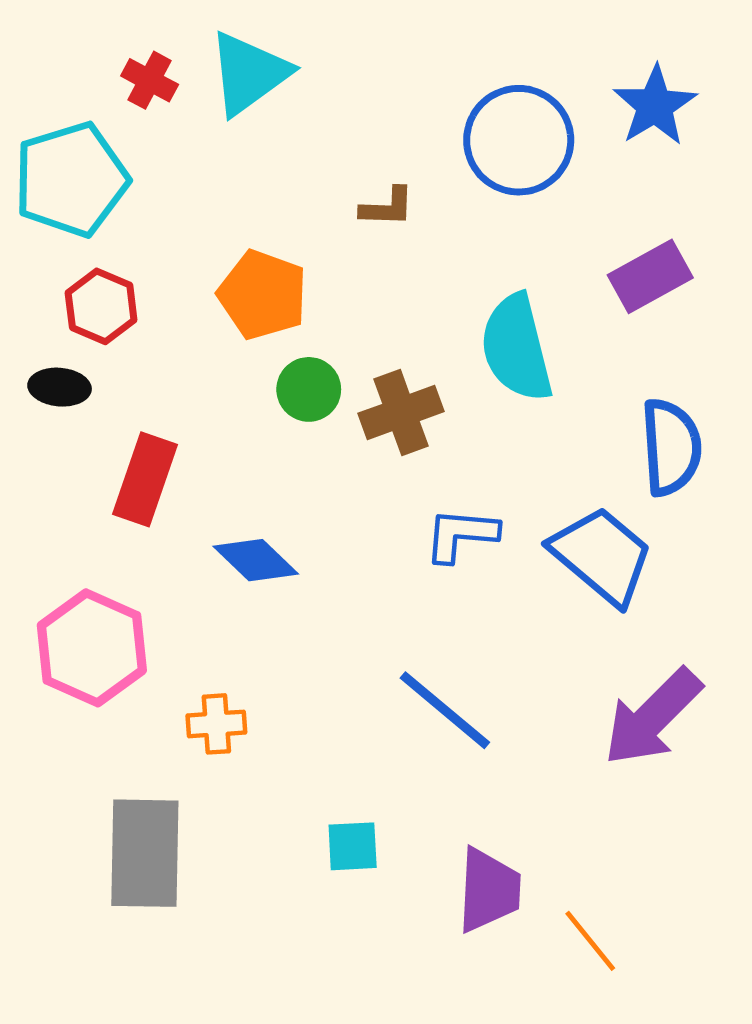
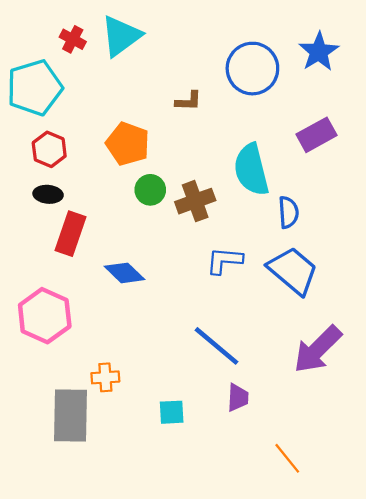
black ellipse: (60, 387) -> (48, 194), moved
blue semicircle: (671, 447) -> (288, 212), moved, size x0.7
orange cross: (216, 724) -> (105, 377), moved
purple trapezoid: (489, 890) -> (238, 398), moved, size x0.7

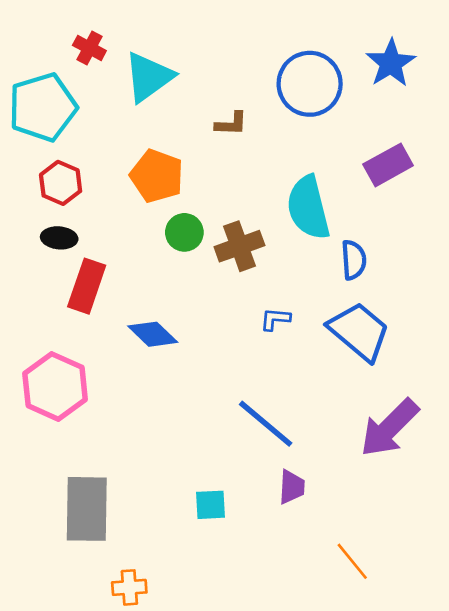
cyan triangle: (121, 36) -> (149, 77), moved
blue L-shape: (224, 261) -> (275, 319), size x0.7
orange cross: (105, 377) -> (129, 587), moved

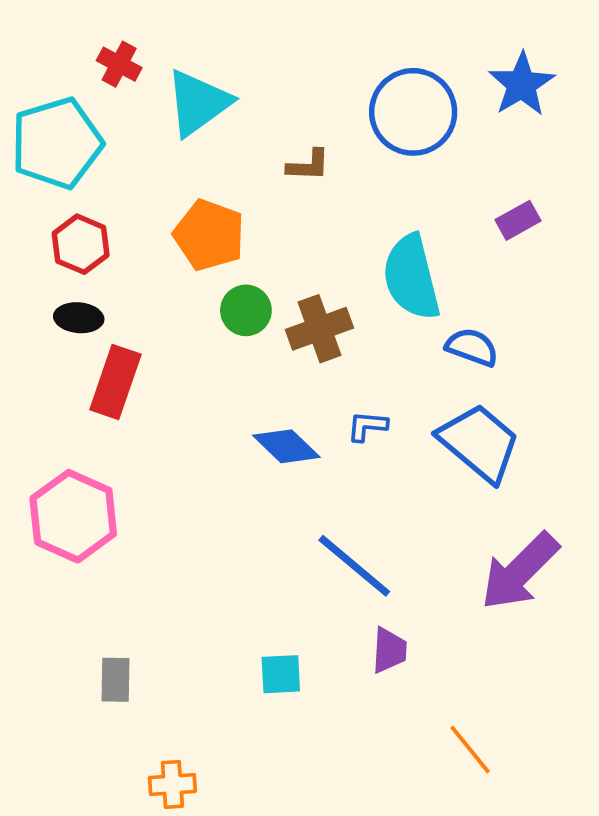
purple rectangle: (388, 165) -> (518, 220), size x0.7
blue semicircle: (354, 260) -> (472, 347), turned -66
blue diamond: (153, 334) -> (286, 446), moved
gray rectangle: (87, 509) -> (115, 680), size x0.5

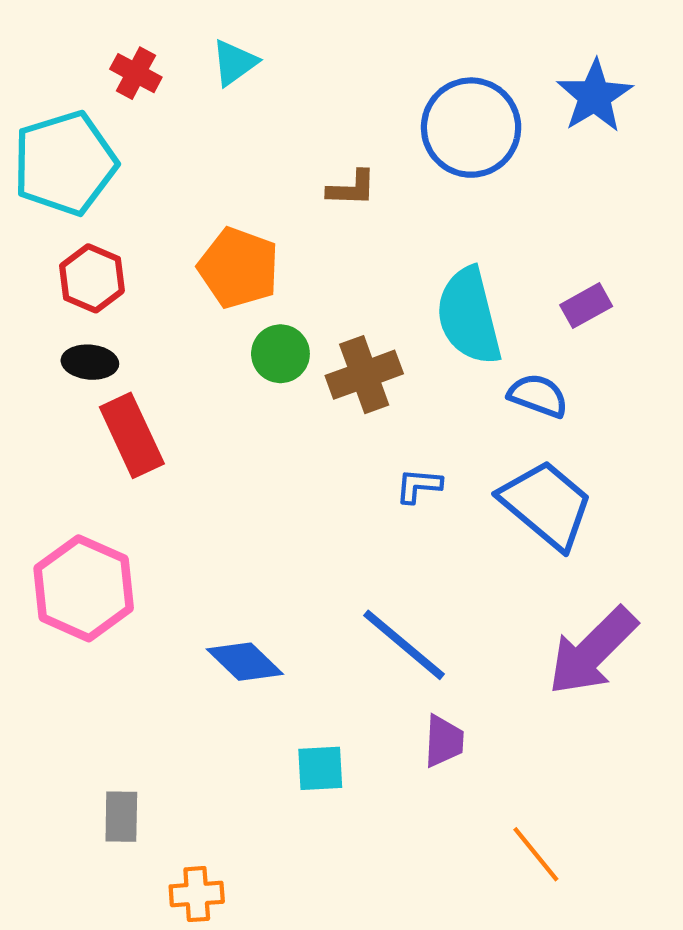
cyan triangle: (198, 103) -> (234, 63), moved, size x0.6
purple rectangle: (518, 220) -> (586, 306), moved
red rectangle: (115, 382) -> (132, 435), turned -44
blue diamond: (286, 446) -> (245, 662), moved
gray rectangle: (115, 680) -> (121, 817), moved

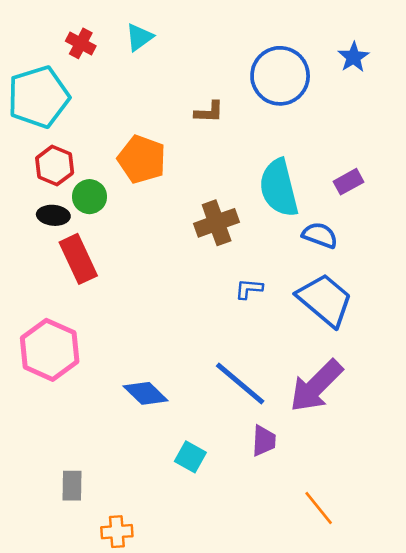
blue star: (595, 96) -> (354, 57), size x0.7
green circle: (280, 354) -> (89, 197), moved
purple arrow: (592, 651) -> (316, 386), moved
cyan square: (320, 768) -> (190, 457), turned 32

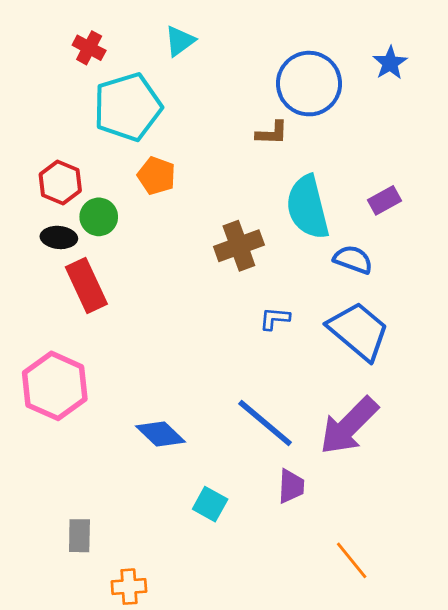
cyan triangle: (139, 37) -> (180, 41), moved
cyan pentagon: (38, 97) -> (128, 107), moved
brown L-shape: (209, 112) -> (272, 133), moved
orange pentagon: (142, 159) -> (156, 176), size x0.7

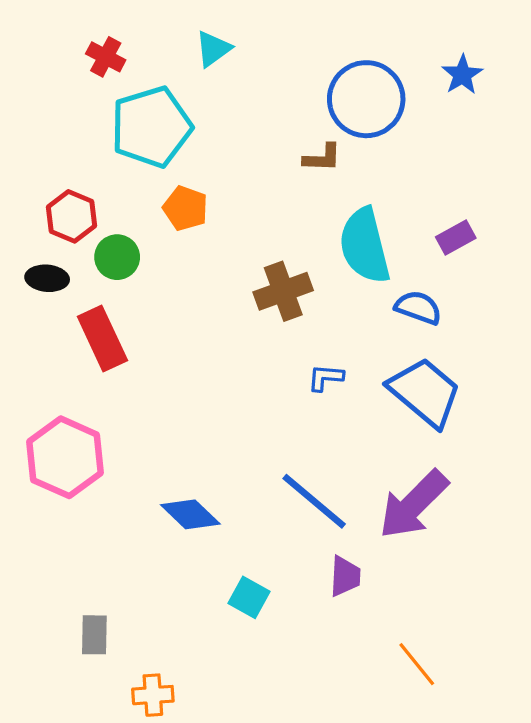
black ellipse: (59, 237) -> (47, 278), moved

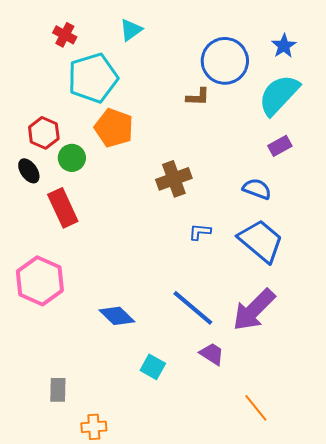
orange pentagon: (185, 208) -> (114, 128), size x1.4
cyan semicircle: (365, 246) -> (279, 95), moved, turned 57
black ellipse: (47, 278) -> (29, 171), turned 50
purple trapezoid: (345, 576) -> (212, 354), turned -60

